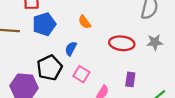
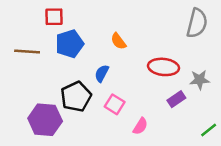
gray star: (155, 42) -> (200, 80), moved
purple rectangle: (130, 79) -> (176, 99), moved, turned 48

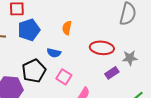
orange semicircle: (118, 41) -> (67, 28), turned 48
blue semicircle: (102, 73) -> (54, 53), turned -104

